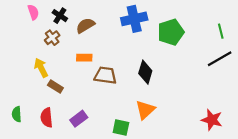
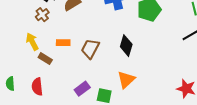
orange rectangle: (84, 58) -> (63, 43), moved
brown trapezoid: (105, 75) -> (90, 49), turned -70
purple rectangle: (79, 119) -> (82, 89), moved

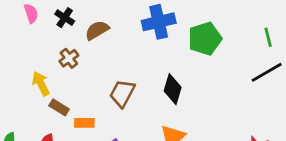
brown cross: (42, 15) -> (69, 58), moved
orange rectangle: (63, 43) -> (84, 123), moved

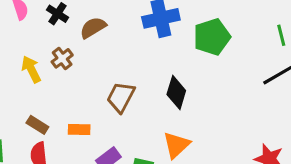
yellow arrow: (41, 84) -> (31, 69), moved
brown rectangle: (59, 107) -> (37, 125), moved

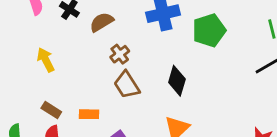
brown cross: (62, 58) -> (120, 54), moved
brown trapezoid: (121, 97) -> (127, 85), turned -60

